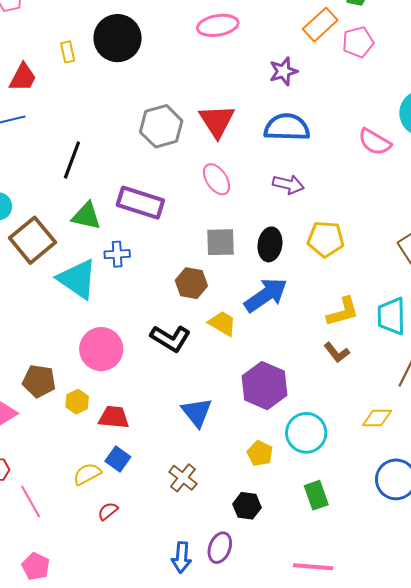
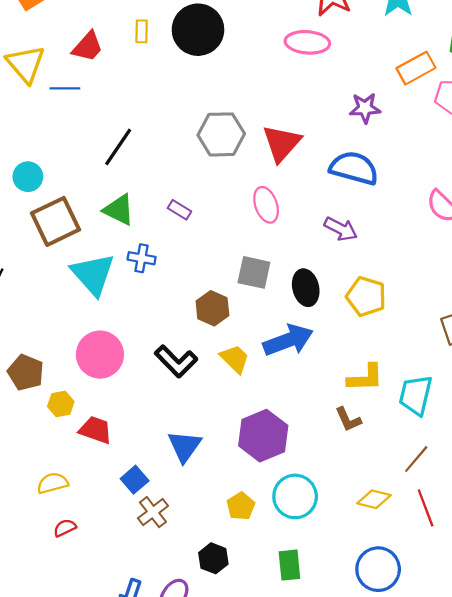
purple rectangle: (140, 203) -> (179, 210), size x0.5
black ellipse: (270, 244) -> (306, 288), turned -36
blue square: (118, 459) -> (135, 480), moved

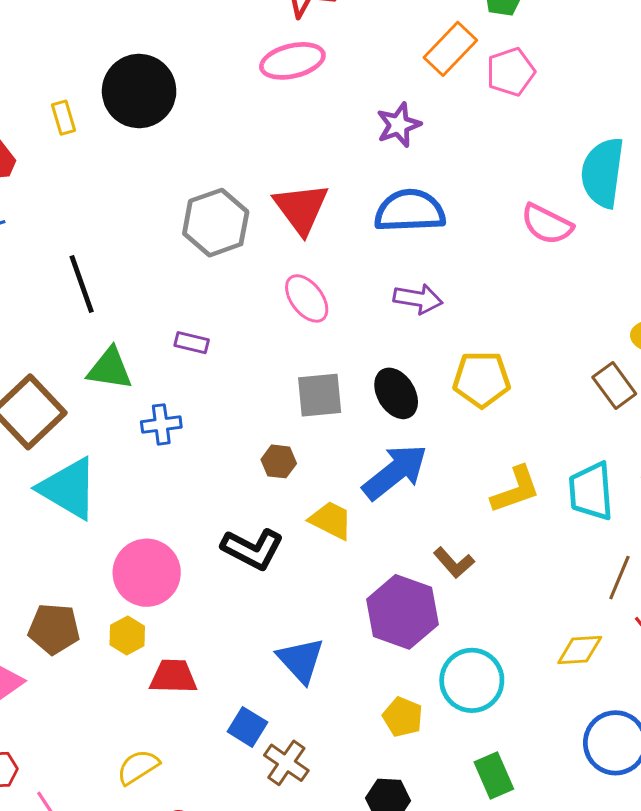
black line: (118, 147) -> (82, 284), turned -36
cyan triangle: (93, 274) -> (68, 488), moved
brown hexagon: (212, 308) -> (279, 461), size x0.7
yellow hexagon: (61, 404) -> (127, 636), moved
brown L-shape: (348, 419) -> (454, 563), moved

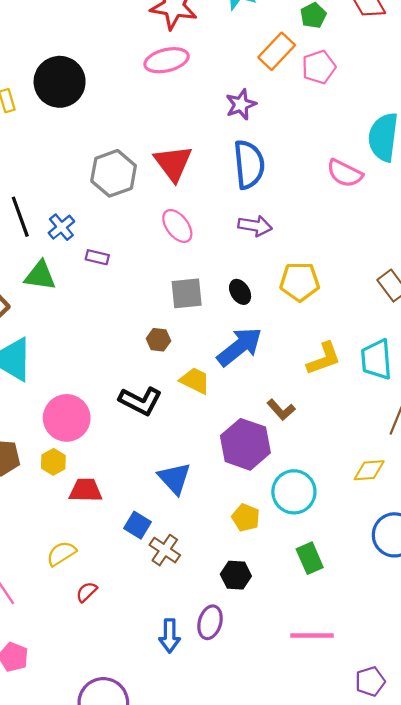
blue semicircle: (410, 211) -> (249, 164), turned 87
black ellipse: (396, 393) -> (240, 292), size x0.7
blue cross: (161, 424) -> (61, 227), moved, turned -32

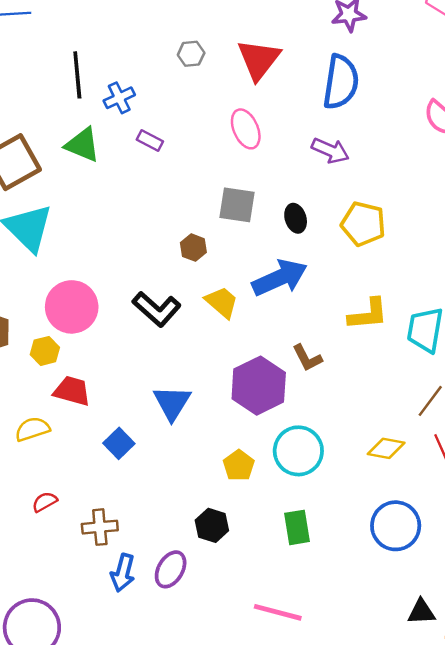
gray hexagon: (114, 173) -> (191, 54), size x0.5
brown cross: (165, 550) -> (100, 527), moved, turned 36
yellow semicircle: (61, 554) -> (32, 429), moved

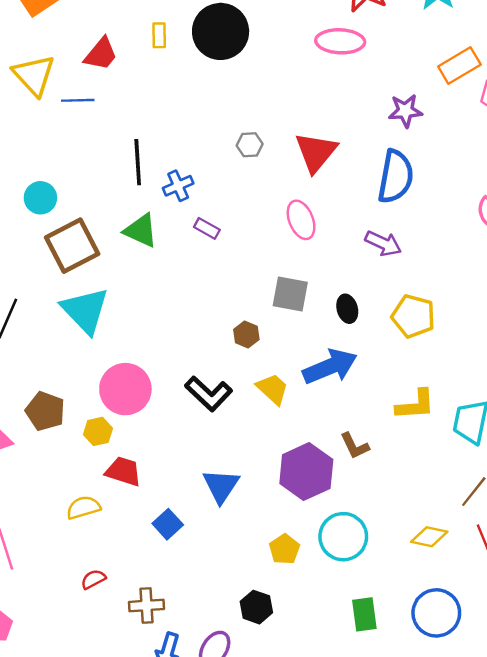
green rectangle: (297, 527) -> (364, 614), moved

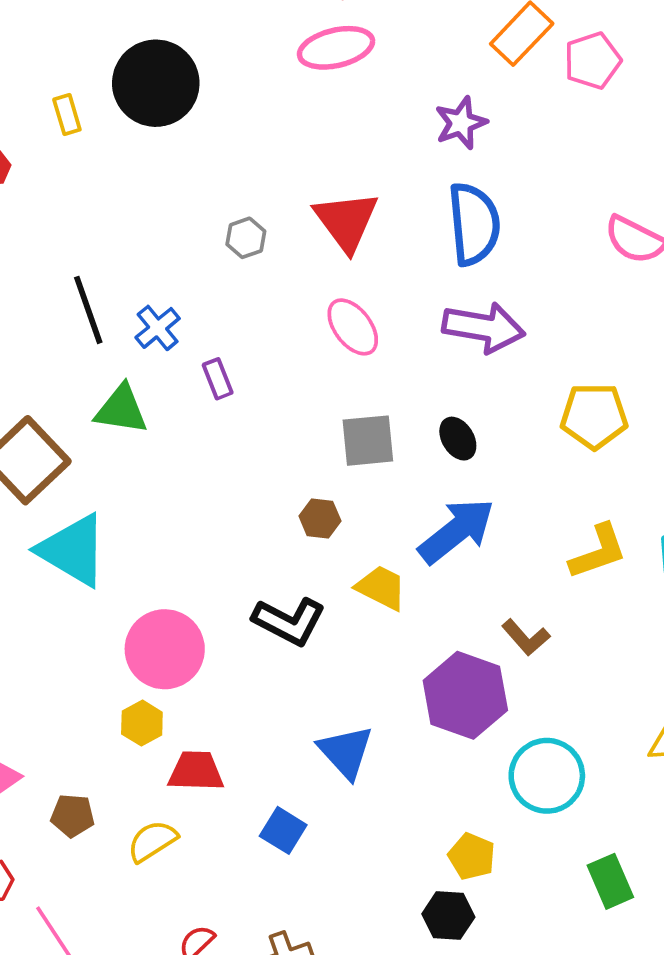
purple rectangle: (207, 228) -> (218, 379), turned 55
purple arrow: (383, 243) -> (484, 327), size x1.4
yellow pentagon: (413, 316) -> (594, 416), moved
brown pentagon: (45, 411) -> (72, 816), moved, size x0.7
yellow pentagon: (284, 549) -> (472, 856), moved

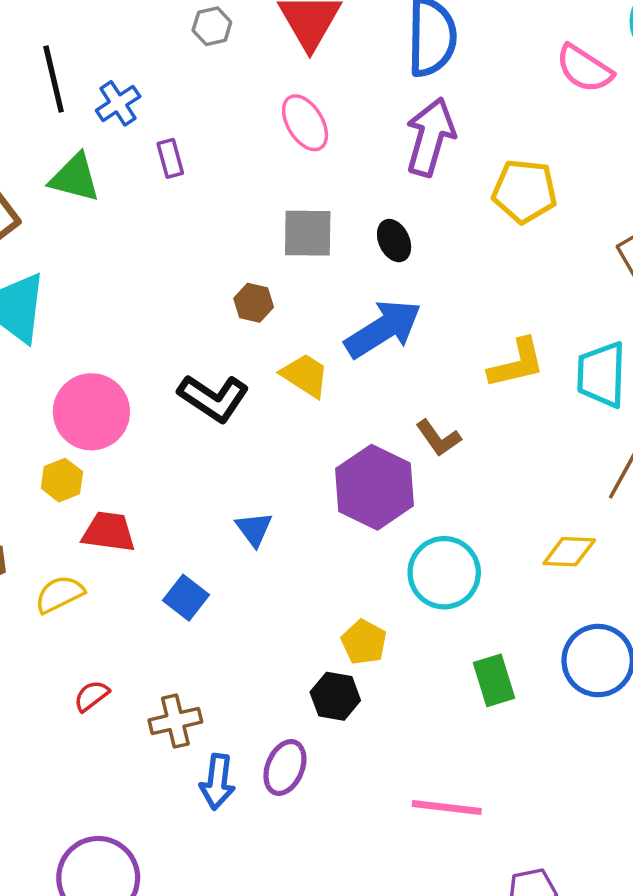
purple arrow: (484, 327) -> (430, 137), turned -90
yellow pentagon: (594, 416) -> (525, 191), moved
blue triangle: (346, 752) -> (254, 529), size x0.7

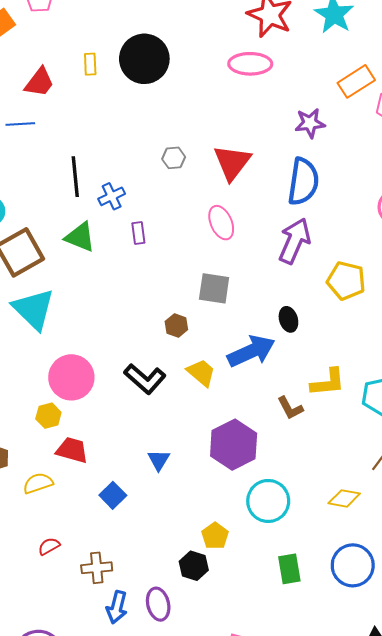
black ellipse: (394, 241) -> (288, 319), moved
brown L-shape: (438, 438) -> (290, 408), moved
purple ellipse: (285, 767) -> (158, 604), turned -44

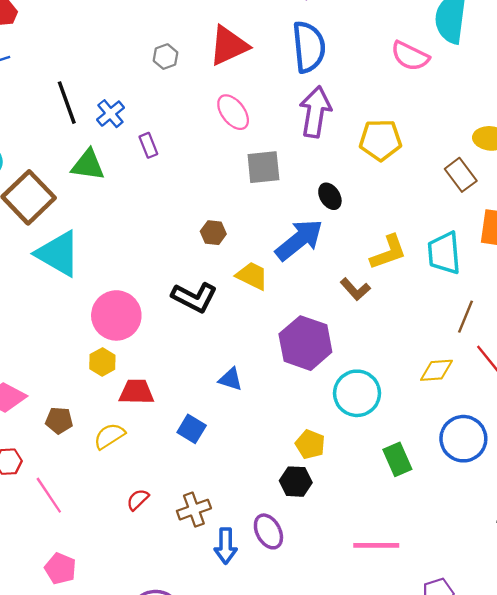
red triangle: (232, 162) -> (229, 46), turned 42
gray square: (214, 288) -> (263, 167), moved
blue triangle: (159, 460) -> (231, 379), turned -30

